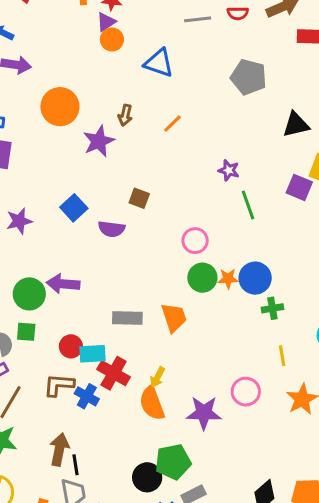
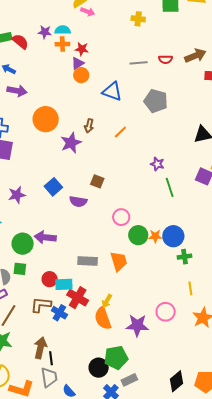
gray pentagon: (249, 77) -> (156, 101), moved
pink circle: (195, 241) -> (121, 217), moved

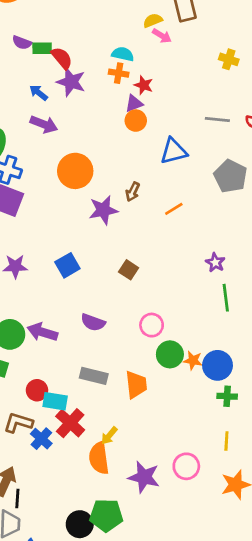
purple star: (45, 32) -> (71, 82), moved, size x1.5
blue triangle: (112, 91) -> (174, 151), turned -45
purple semicircle: (78, 201) -> (93, 322), moved

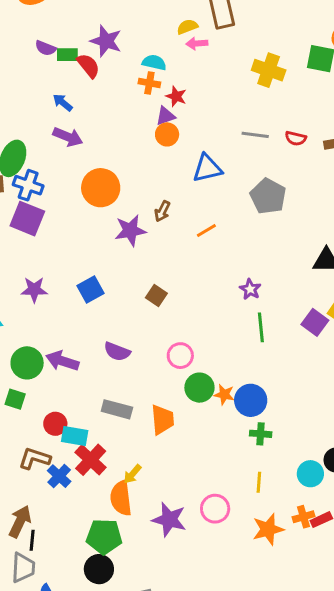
pink arrow: (162, 36) -> (197, 43), turned 144
yellow cross: (229, 59) -> (269, 70), size x1.5
purple star: (71, 82) -> (106, 41), moved
green pentagon: (106, 515) -> (104, 537), moved

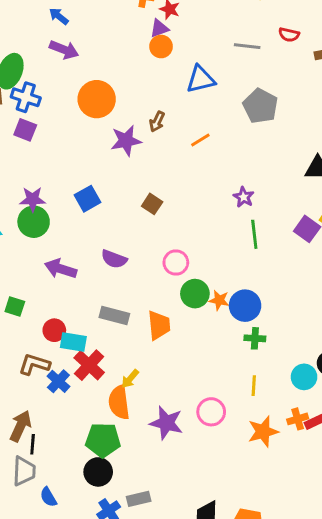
red semicircle: (296, 138) -> (289, 35), moved
purple square: (27, 219) -> (25, 130), size x0.7
green circle: (27, 363) -> (34, 222), moved

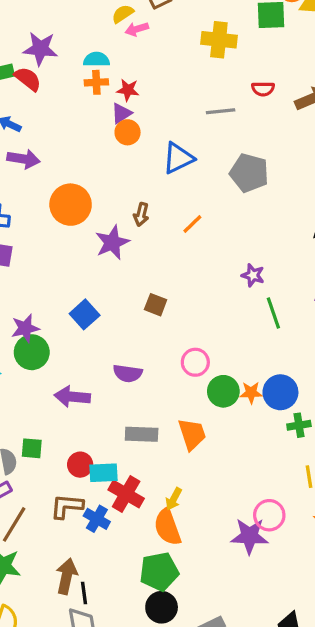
purple star: (166, 423) -> (250, 536), moved

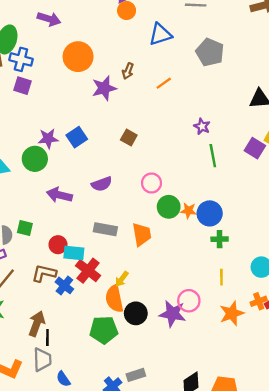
purple star: (25, 328) -> (48, 139), moved
purple semicircle: (128, 373) -> (102, 184), turned -36
black circle: (162, 607) -> (136, 313), moved

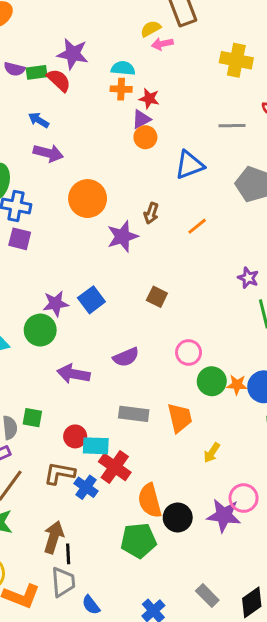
yellow arrow: (122, 279) -> (212, 453), moved
gray rectangle: (136, 375) -> (207, 595), moved, turned 66

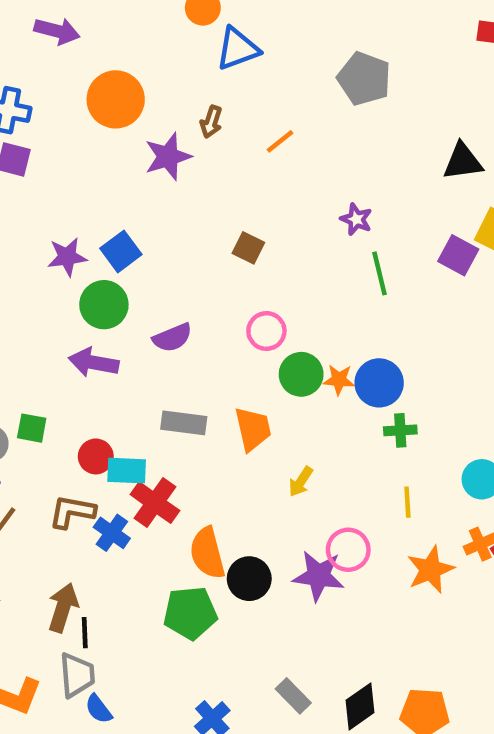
blue triangle: (189, 165) -> (238, 49), moved
brown square: (157, 297) -> (248, 248), moved
green circle: (40, 330) -> (104, 305), moved
blue semicircle: (91, 605) -> (99, 709), moved

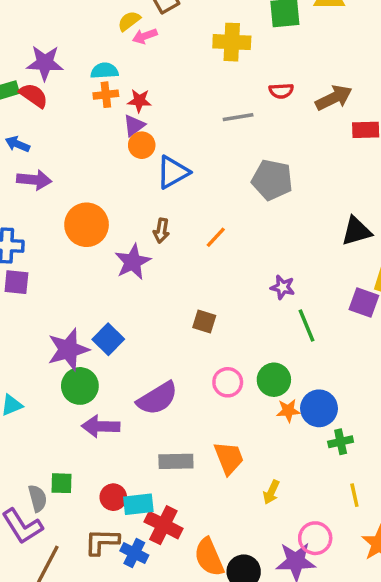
purple star: (67, 257) -> (68, 350), size x1.4
green circle: (104, 305) -> (80, 386), moved
purple semicircle: (172, 338) -> (157, 398), size x1.4
green circle: (301, 374) -> (274, 380), moved

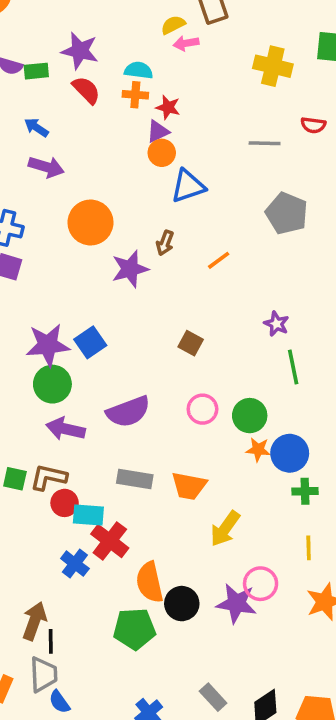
red semicircle: (34, 95) -> (86, 90), moved
orange trapezoid: (229, 458) -> (189, 486), turned 111
yellow arrow: (271, 492) -> (225, 529), size x1.5
brown L-shape: (102, 542) -> (48, 477), moved

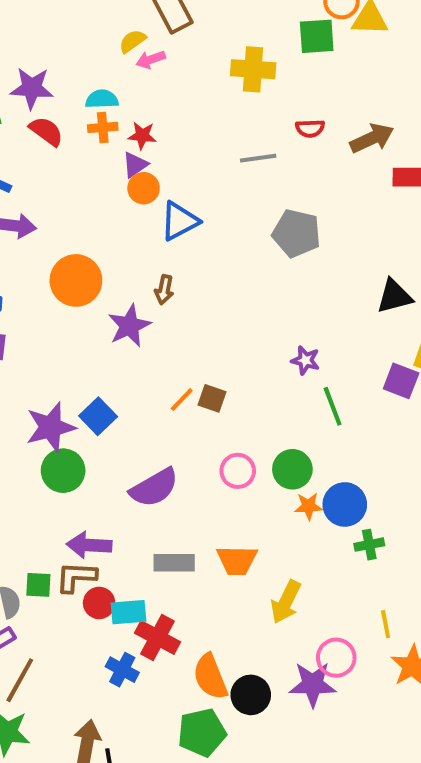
orange line: (219, 260) -> (182, 400), moved
purple arrow: (66, 429) -> (89, 545), moved
yellow line: (309, 548) -> (386, 624), moved

